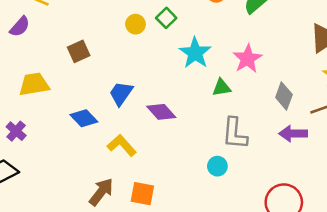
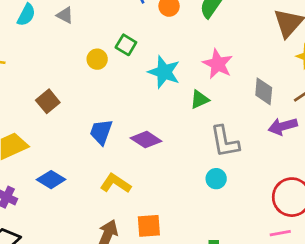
blue diamond: (84, 118) -> (51, 180), moved

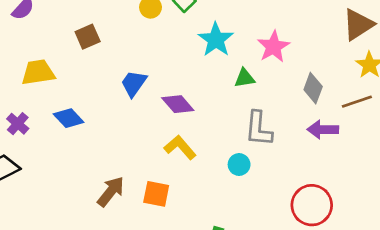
yellow L-shape: (115, 183) -> (180, 147), moved

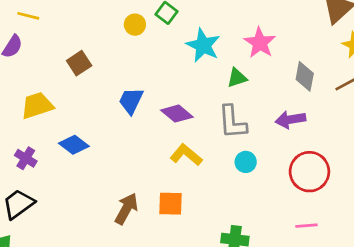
gray L-shape: (259, 129) -> (232, 122), moved
purple arrow: (323, 130) -> (290, 120), moved
red circle: (312, 205) -> (309, 172), moved

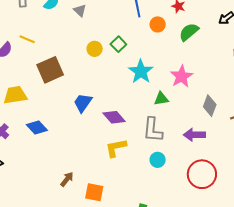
yellow line: (28, 16) -> (27, 39), moved
brown square: (79, 63) -> (50, 70), size x1.5
yellow L-shape: (186, 155) -> (116, 148), turned -60
orange square: (170, 204) -> (94, 192), moved
brown arrow: (126, 209) -> (67, 179), size x0.7

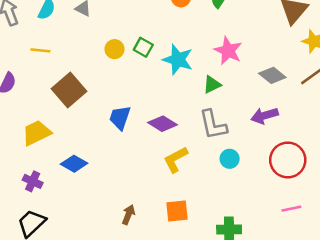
yellow line: (27, 39) -> (40, 50), moved
green square: (118, 44) -> (143, 47), moved
gray diamond: (210, 106) -> (272, 75), turned -55
orange square: (94, 192) -> (177, 211), moved

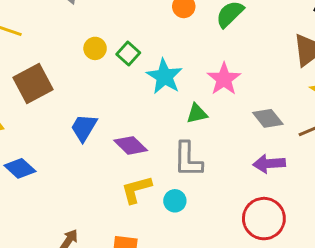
purple arrow: (265, 116) -> (269, 164), moved
cyan circle: (230, 159) -> (175, 201), moved

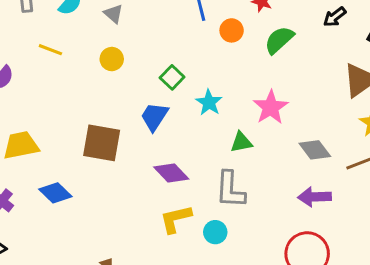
yellow circle: (95, 48) -> (112, 59), moved
cyan star: (164, 76) -> (209, 102), size x0.7
brown square: (33, 83) -> (102, 143), moved, turned 36
blue trapezoid: (84, 128) -> (154, 117), moved

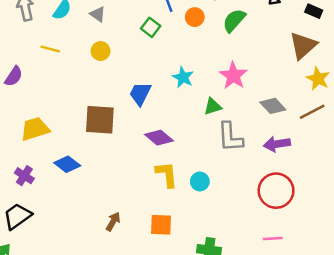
green square: (172, 77) -> (151, 27), moved
gray L-shape: (230, 190) -> (230, 137), moved
yellow L-shape: (176, 219) -> (167, 174), turned 104

